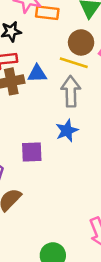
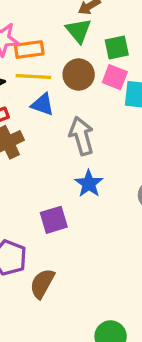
yellow line: (74, 63) -> (33, 77), moved
blue triangle: (37, 74) -> (43, 104), moved, turned 36

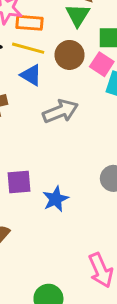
gray arrow: (81, 136) -> (60, 111), turned 72
blue star: (89, 184) -> (55, 199), moved

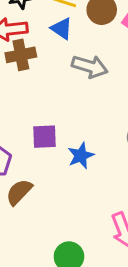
gray arrow: (60, 111) -> (90, 66), turned 36

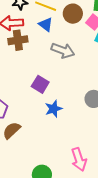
purple square: (45, 137) -> (40, 84), moved, turned 30

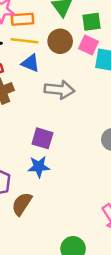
blue star: (54, 109) -> (39, 167), moved, turned 30

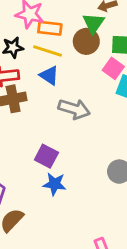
brown circle: (60, 41) -> (86, 41), moved
blue star: (39, 167) -> (55, 184), moved

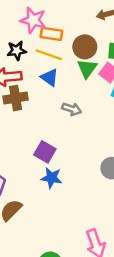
green triangle: (94, 23) -> (87, 68), moved
gray arrow: (74, 109) -> (72, 109), size x0.7

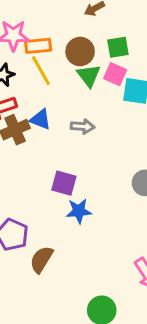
yellow line: (49, 55) -> (41, 71), turned 55
blue triangle: (50, 77) -> (40, 119), moved

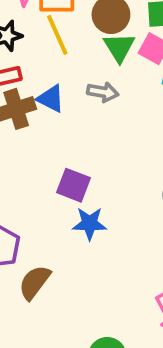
gray arrow: (83, 126) -> (103, 92), moved

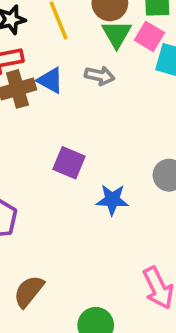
blue star: (90, 223) -> (112, 200), moved
brown semicircle: (35, 282) -> (29, 291), moved

